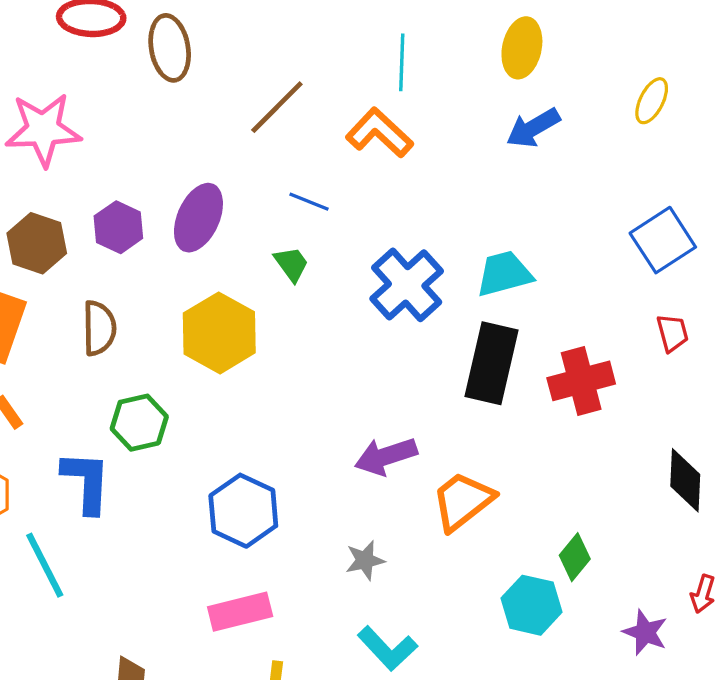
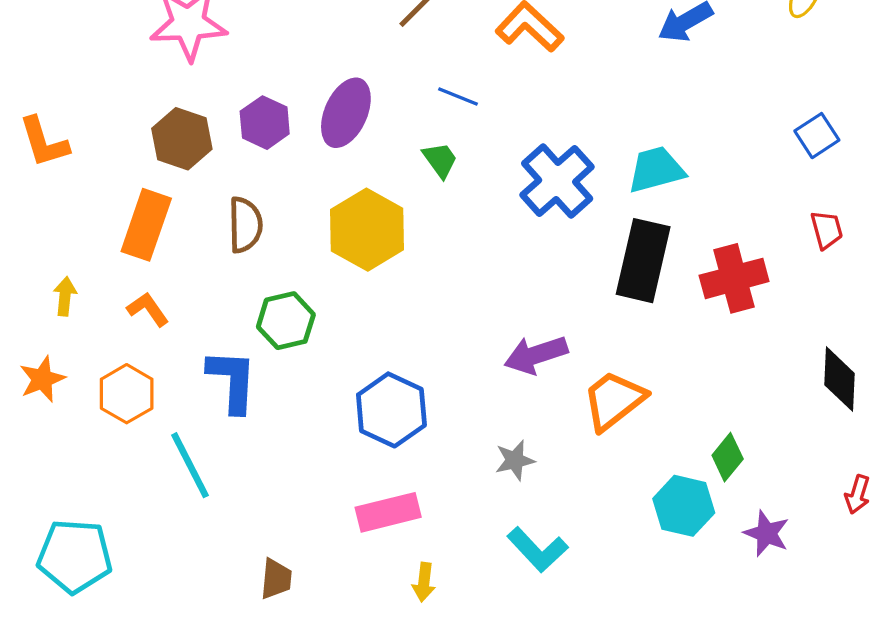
blue square: (663, 240) -> (817, 136), size x0.7
purple star: (645, 632) -> (767, 533), moved

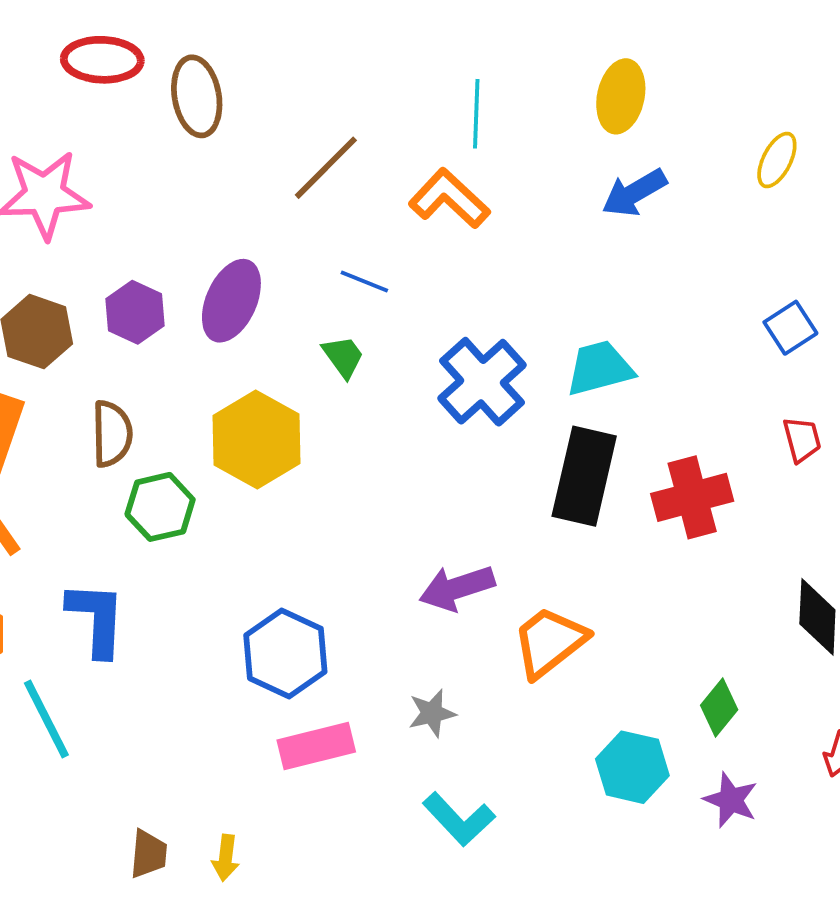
green hexagon: (286, 321) -> (160, 507), moved
green diamond: (728, 457) -> (719, 707), moved
pink rectangle: (388, 512) -> (316, 746), moved
yellow arrow: (424, 582) -> (226, 858), moved

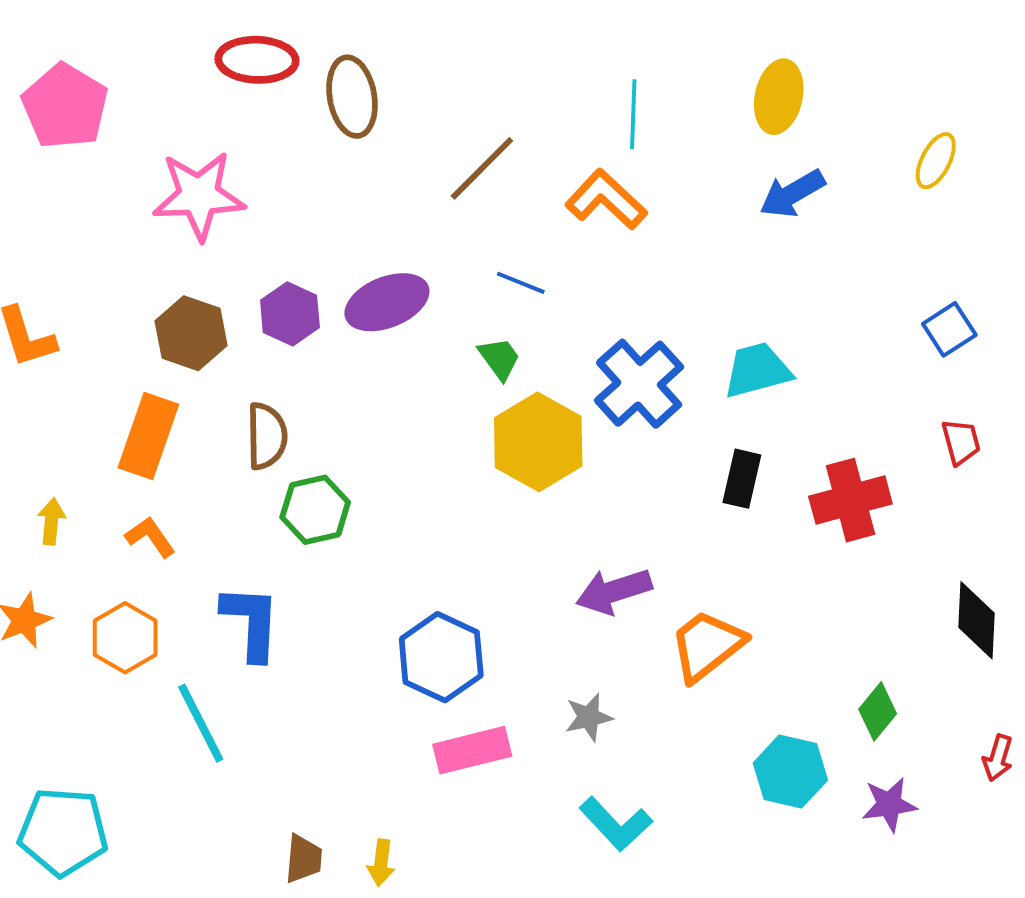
purple ellipse: (231, 301) -> (387, 302), turned 44
yellow hexagon: (256, 440) -> (538, 442), moved
black rectangle: (584, 476) -> (742, 479), size x0.6
purple star: (731, 800) -> (889, 805), turned -30

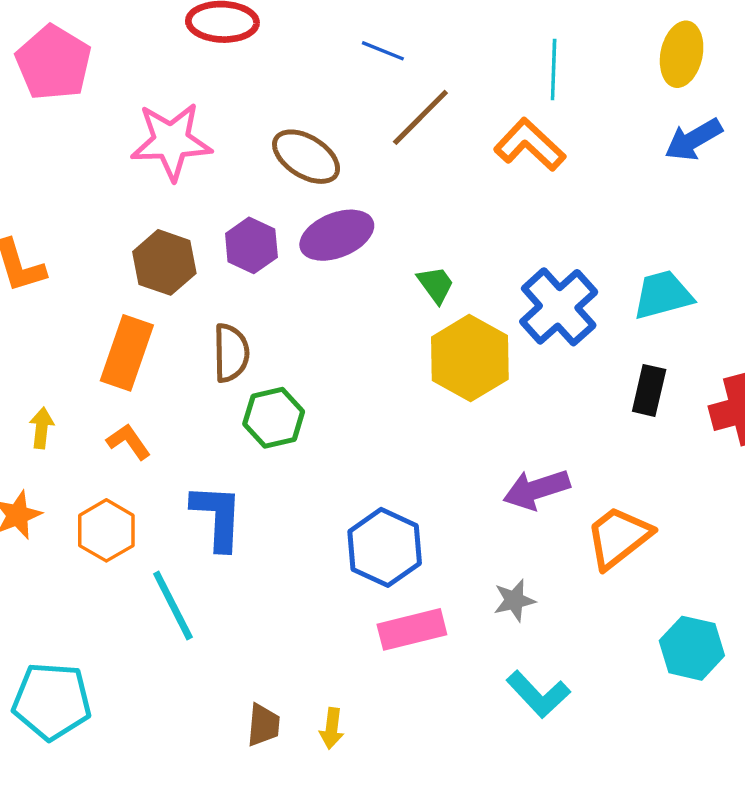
brown ellipse: (352, 97) -> (306, 157), moved, turned -48
blue line: (521, 283) -> (383, 51), moved

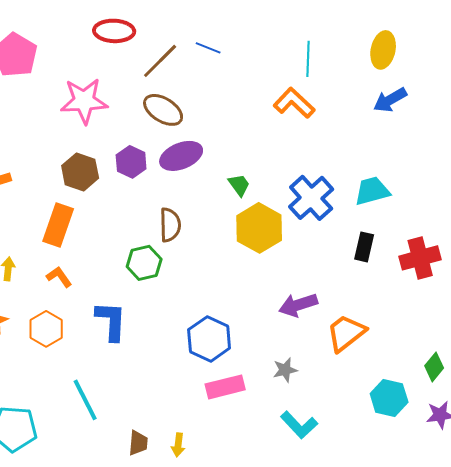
brown line: (420, 117) -> (160, 61), moved
brown semicircle: (231, 353) -> (170, 225), moved
cyan line: (173, 606) -> (85, 400), moved

